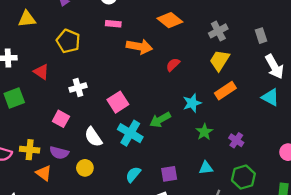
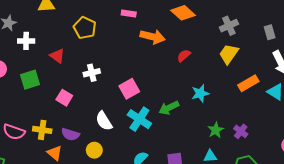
orange rectangle: (225, 91) -> (248, 83), moved
pink square: (61, 119) -> (64, 98), moved
green star: (204, 132) -> (216, 130), moved

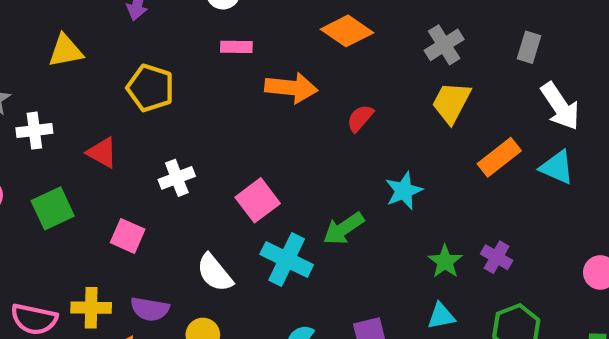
gray rectangle: (270, 32) -> (529, 47), turned 40

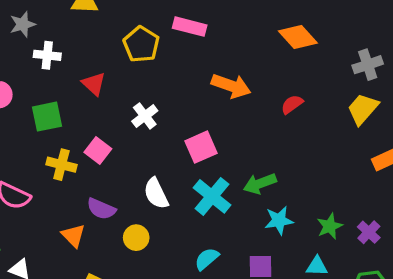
pink rectangle: (236, 47) -> (190, 27), moved, size x1.4
orange arrow: (291, 88) -> (231, 86), moved
white cross: (177, 178) -> (145, 116), turned -30
cyan star: (404, 191) -> (279, 220), moved
yellow cross: (91, 308) -> (61, 165), moved

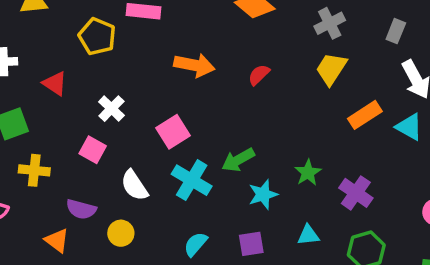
pink square: (98, 150) -> (93, 150), moved
green star: (330, 226) -> (308, 173), moved
purple cross: (369, 232) -> (356, 193), size x1.4

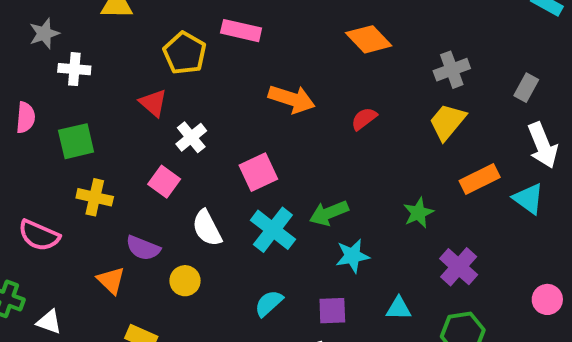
red triangle: (55, 84) -> (153, 103), moved
green star: (308, 173) -> (418, 213), moved

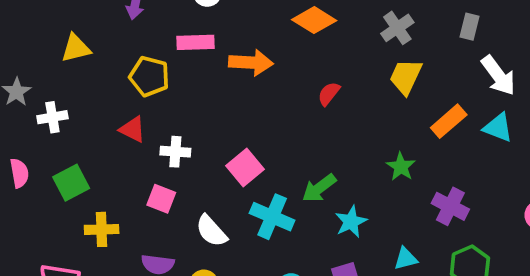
orange arrow: (292, 99) -> (251, 62), moved
white cross: (191, 137) -> (175, 152), turned -32

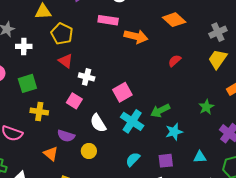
yellow pentagon: (149, 76) -> (62, 34), moved

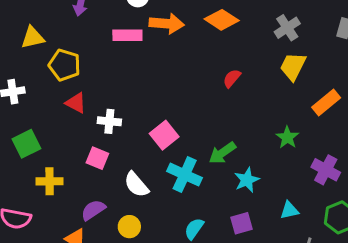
orange arrow: (136, 36) -> (167, 24), moved
purple semicircle: (66, 136) -> (93, 210), turned 138

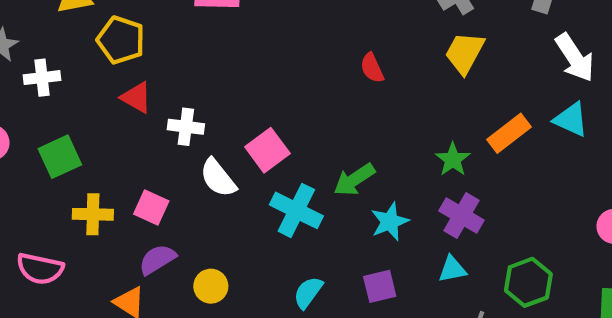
red semicircle: (232, 78) -> (372, 68), turned -66
orange rectangle: (326, 102) -> (509, 133), moved
pink square: (97, 158) -> (151, 208), moved
purple cross: (326, 170) -> (461, 215), moved
white semicircle: (136, 185) -> (218, 178), moved

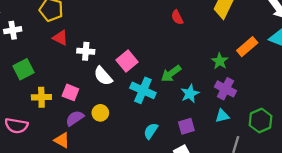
yellow circle: (211, 286) -> (100, 113), moved

